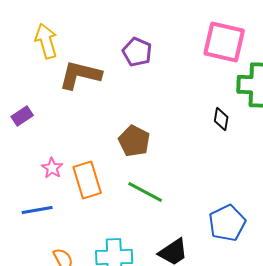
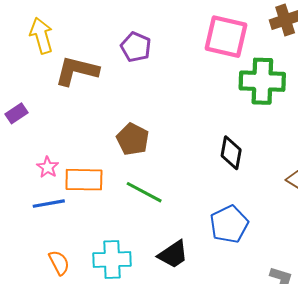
black diamond: (221, 119) -> (231, 153), moved, size x1.4
orange rectangle: (87, 180) -> (84, 180), turned -72
blue line: (37, 210) -> (49, 204), moved

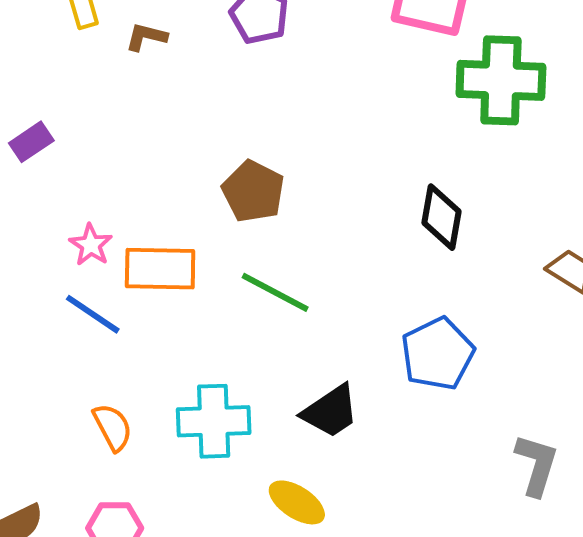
brown L-shape: (77, 71) -> (146, 37), moved, size x0.5
blue line: (49, 204) -> (93, 314), turned 44

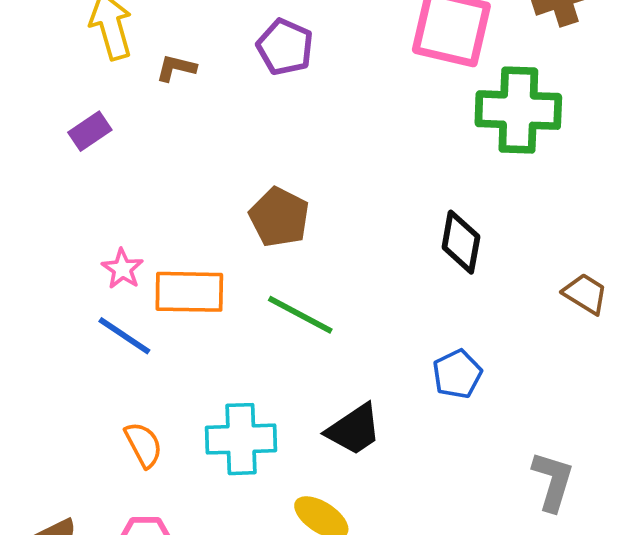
purple rectangle: (31, 142) -> (90, 131), moved
blue pentagon: (438, 354) -> (457, 374), size x0.7

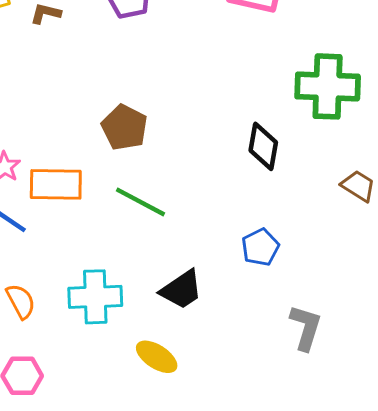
green cross: (518, 110) -> (328, 86), moved
gray L-shape: (553, 481) -> (306, 328), moved

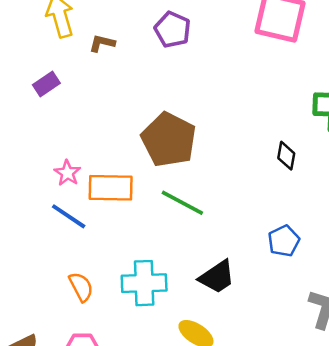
brown pentagon: (124, 127) -> (169, 140), size x1.4
black diamond: (263, 146) -> (286, 156), size x0.7

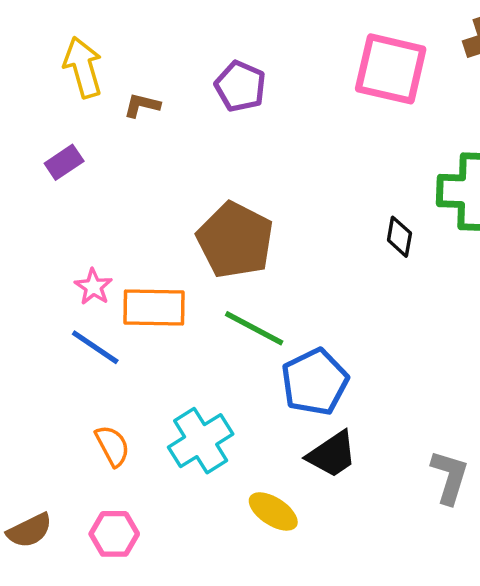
black diamond: (286, 156) -> (399, 237), moved
blue pentagon: (284, 241) -> (315, 382), moved, size x1.5
black trapezoid: (217, 277) -> (332, 454), moved
cyan cross: (144, 283) -> (201, 441), turned -30

